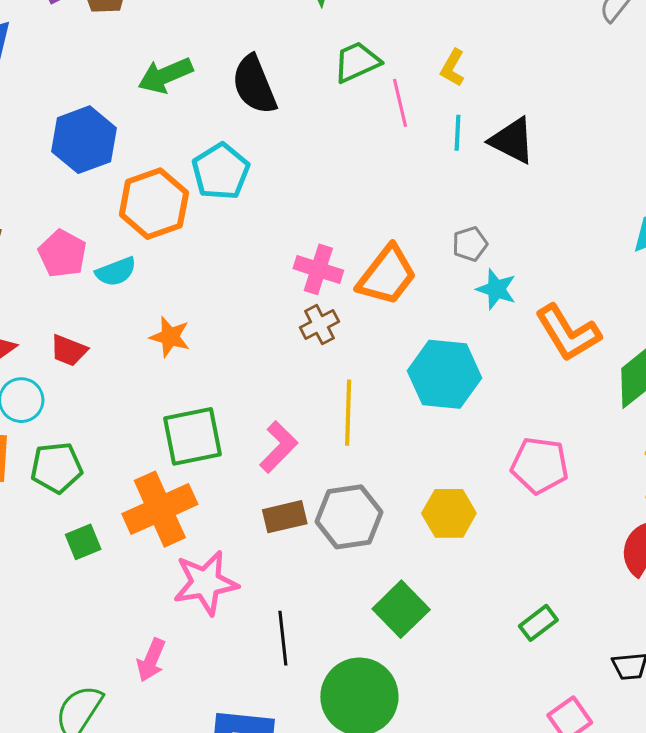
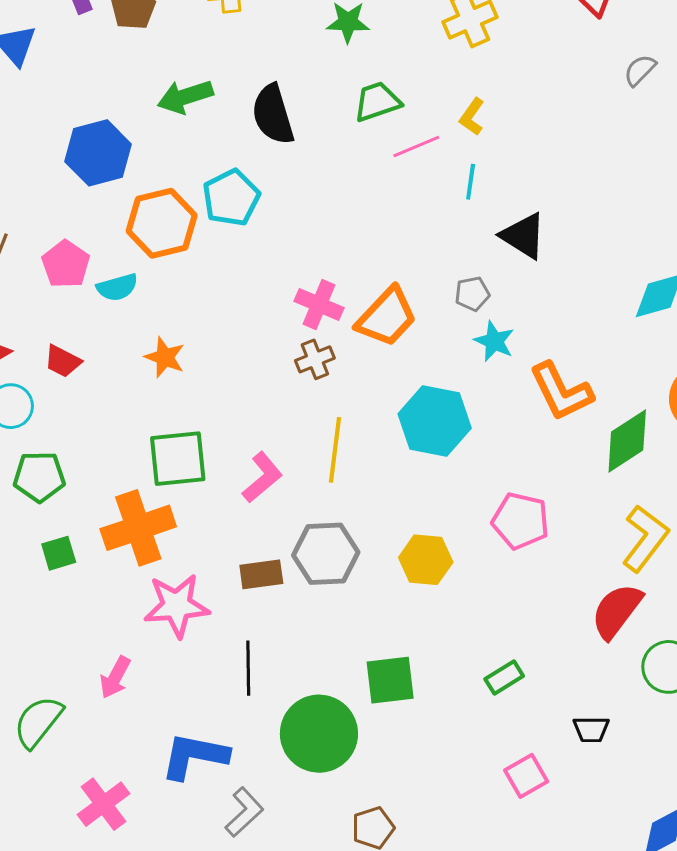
pink line: (400, 103) -> (416, 147), turned 75
black triangle: (512, 141) -> (523, 236), moved
brown rectangle: (285, 517) -> (261, 574), moved
green square: (401, 609) -> (390, 680), moved, turned 32

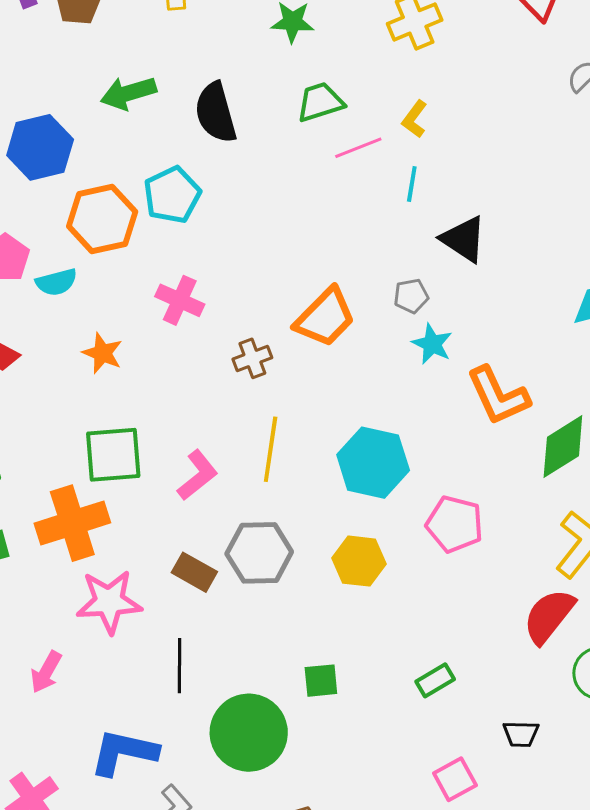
pink cross: (319, 305) -> (180, 300), moved
cyan hexagon: (435, 421) -> (373, 463), moved
brown rectangle: (261, 574) -> (194, 572), turned 36
green square: (390, 680) -> (321, 681), size x0.7

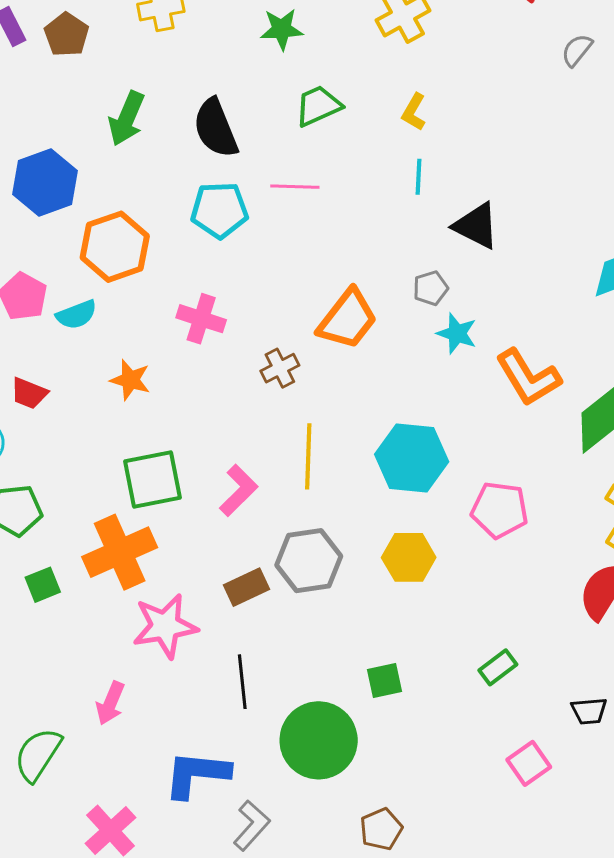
green arrow: (128, 93) -> (127, 119), turned -44
pink line: (358, 148) -> (295, 187), moved, turned 30
cyan pentagon: (172, 195) -> (219, 210), moved, turned 30
brown rectangle: (194, 572) -> (246, 587), turned -48

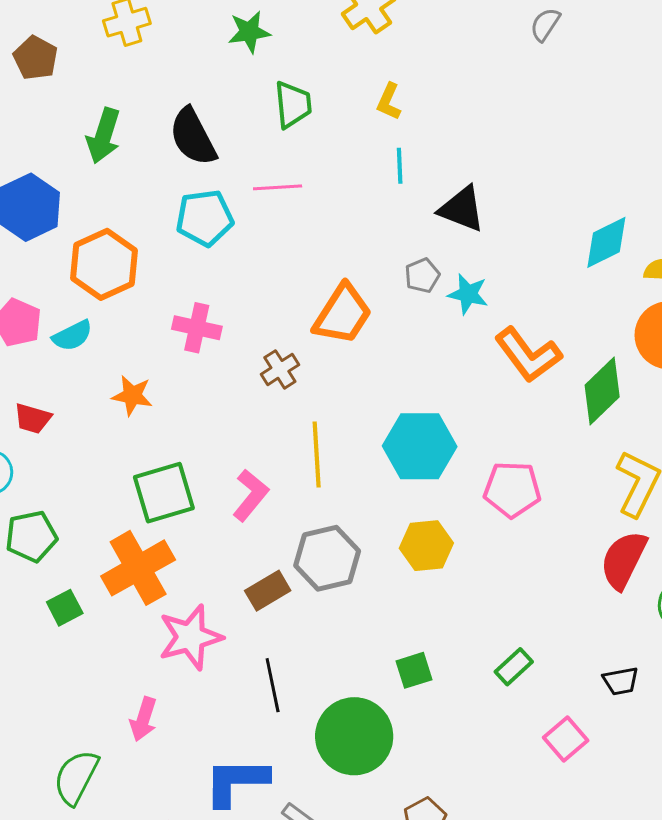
green trapezoid: (318, 106) -> (293, 105), turned 114
cyan star: (457, 333) -> (468, 294), moved
green rectangle: (498, 667) -> (514, 667), moved

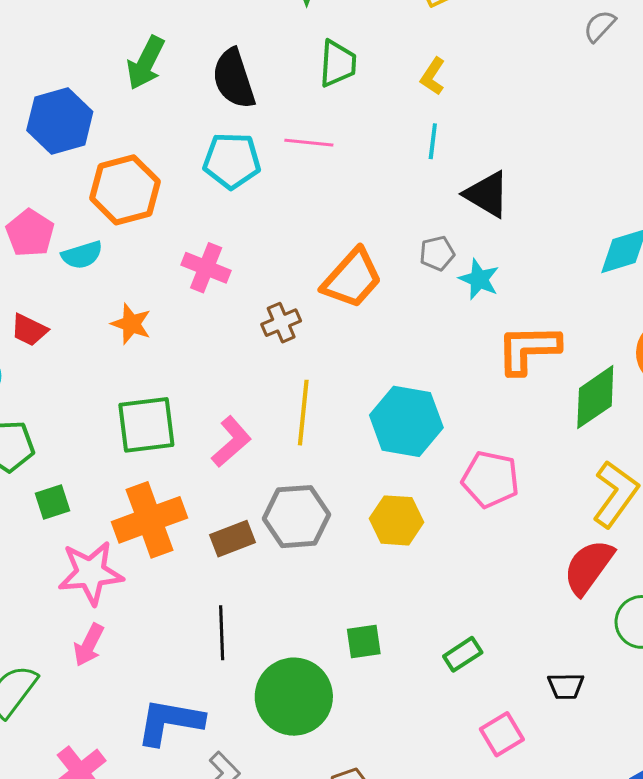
orange L-shape: (528, 355) -> (528, 349), turned 116
orange cross: (138, 568) -> (150, 520), moved
green square: (65, 608) -> (52, 502), moved
pink star: (190, 637) -> (91, 573), moved

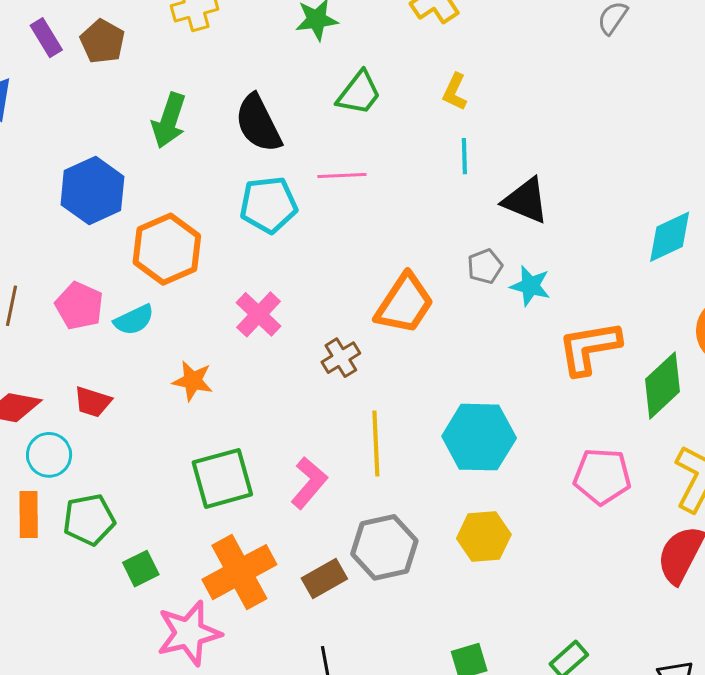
green trapezoid: (338, 64) -> (359, 93), turned 42
pink cross: (206, 268) -> (259, 314), turned 30
pink pentagon: (490, 479) -> (602, 476), moved

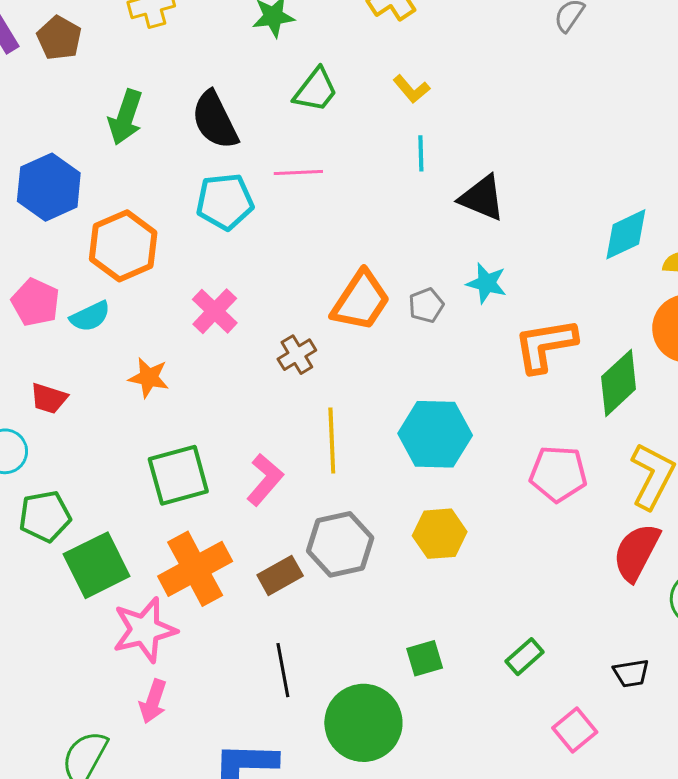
yellow L-shape: (455, 92) -> (411, 89), turned -66
gray pentagon: (485, 266) -> (426, 305), moved
green square: (141, 569) -> (97, 565), size x1.8

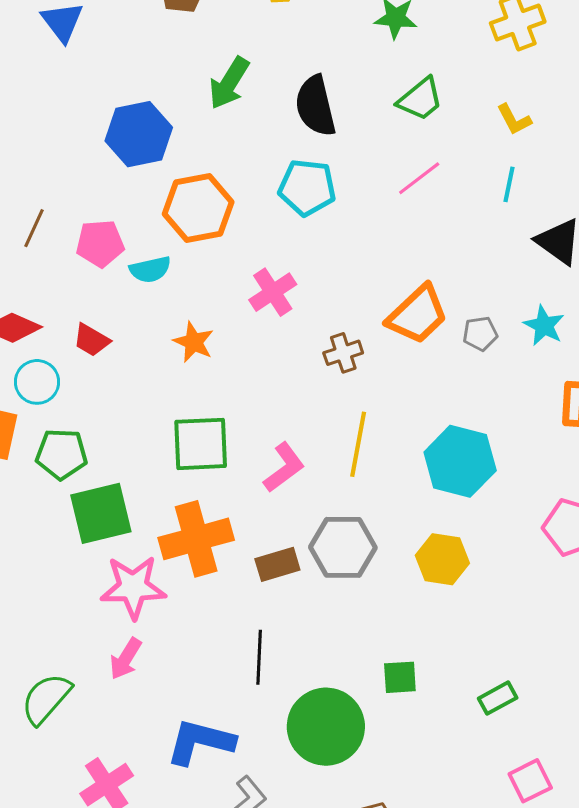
pink line: (298, 172) -> (419, 178), moved, turned -48
pink pentagon: (36, 302) -> (100, 243), turned 30

